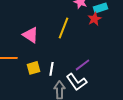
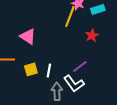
red star: (94, 19) -> (92, 35), moved
yellow line: (64, 28) -> (70, 16), moved

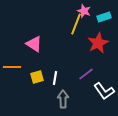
red star: (92, 35) -> (98, 43), size x1.5
white L-shape: (74, 83) -> (104, 91), moved

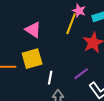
pink triangle: (34, 44) -> (33, 30), moved
yellow square: (37, 77) -> (32, 59), moved, size x1.5

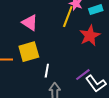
purple line: (81, 74) -> (83, 75), moved

